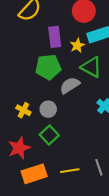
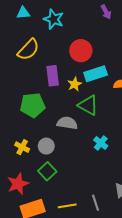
green pentagon: (48, 67) -> (33, 105), moved
gray semicircle: (70, 85) -> (67, 123), turned 42

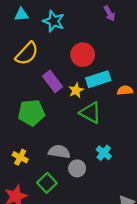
purple rectangle: (53, 76) -> (53, 81), turned -30
gray semicircle: (67, 123) -> (59, 152), moved
gray circle: (46, 146) -> (77, 168), moved

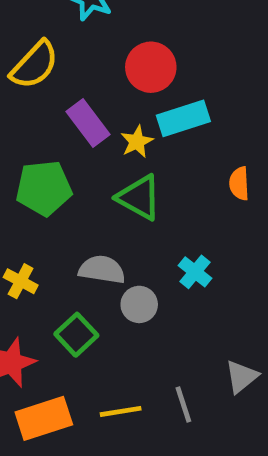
orange semicircle: (125, 90) -> (239, 184), moved, turned -88
green triangle: (90, 113) -> (139, 197), moved

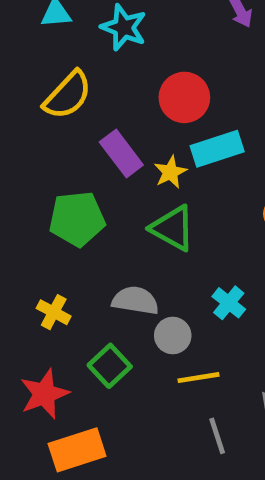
yellow line: (121, 411) -> (198, 378), moved

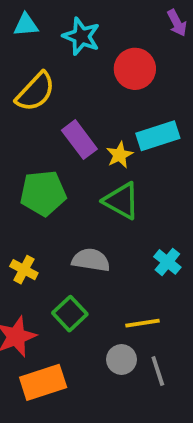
red circle: (184, 97) -> (135, 69), moved
gray circle: (173, 336) -> (121, 359), moved

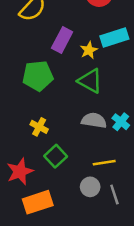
purple rectangle: (79, 140) -> (62, 40), turned 65
gray semicircle: (91, 260) -> (94, 120), moved
yellow cross: (24, 270) -> (39, 127), moved

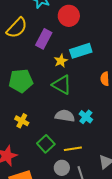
purple rectangle: (62, 40) -> (44, 39), moved
green square: (56, 156) -> (46, 144), moved

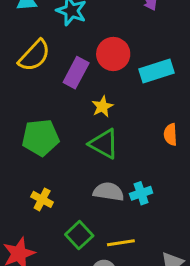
red circle: (69, 16) -> (113, 54), moved
cyan rectangle: (81, 51) -> (157, 71), moved
cyan cross: (86, 117) -> (141, 193), turned 32

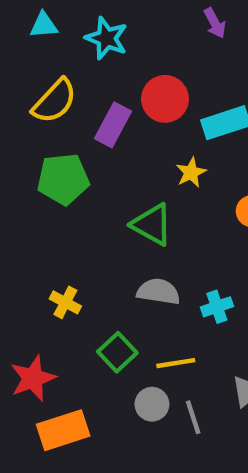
yellow star: (102, 107) -> (191, 173), moved
green pentagon: (40, 138) -> (63, 179), moved
cyan cross: (141, 193) -> (217, 307), moved

